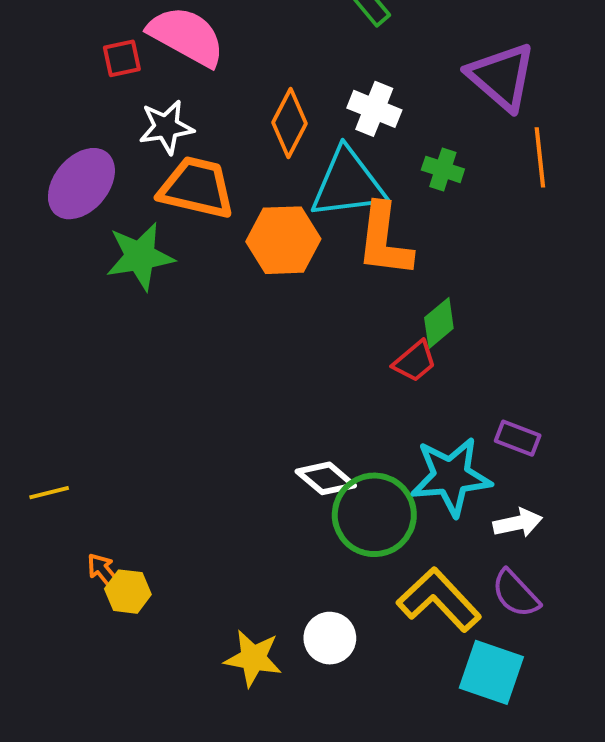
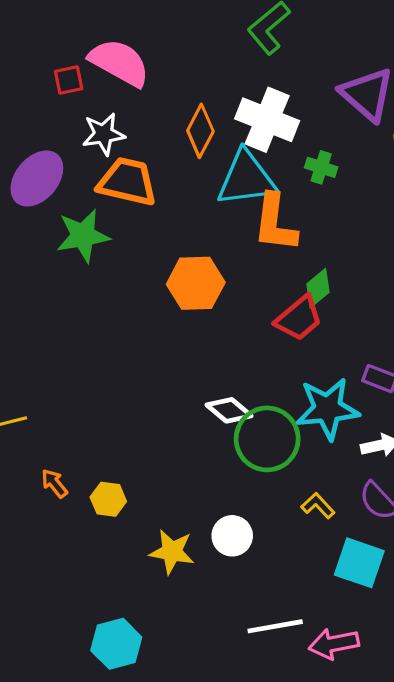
white cross: (374, 109) -> (267, 120), size x1.5
orange hexagon: (283, 240) -> (196, 283), moved
red trapezoid: (415, 361) -> (299, 318), size x1.4
yellow hexagon: (128, 592) -> (108, 499), moved
yellow L-shape: (439, 600) -> (318, 506), size x0.5

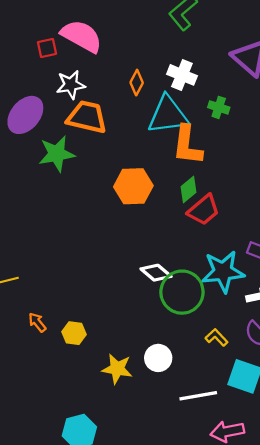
white cross: (267, 120) -> (182, 75), size x0.7
orange diamond: (200, 131) -> (137, 83), size x0.7
green diamond: (318, 288) -> (188, 189), moved
white line: (275, 626) -> (198, 396), moved

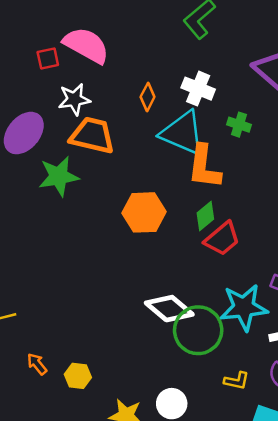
cyan triangle: (168, 115) -> (182, 133), turned 30
white diamond: (156, 273) -> (169, 309), size x1.4
yellow L-shape: (217, 337) -> (237, 381), turned 145

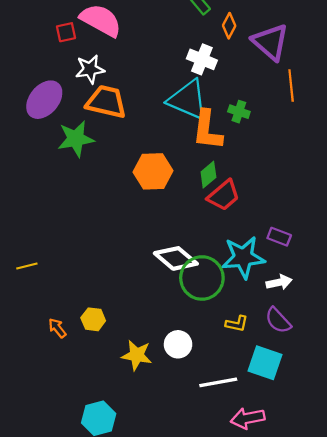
orange diamond: (148, 97) -> (229, 26), moved
green cross: (239, 125) -> (239, 112), moved
orange arrow: (37, 364) -> (57, 328), moved

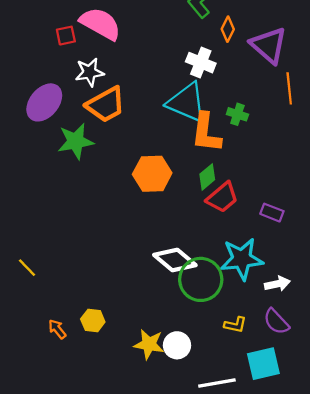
orange trapezoid: (106, 102) -> (106, 105), turned 138
purple rectangle: (279, 237) -> (272, 213), moved
yellow line: (27, 266) -> (27, 268), turned 60
yellow star: (137, 355) -> (149, 344), moved
cyan square: (265, 363) -> (263, 364), turned -32

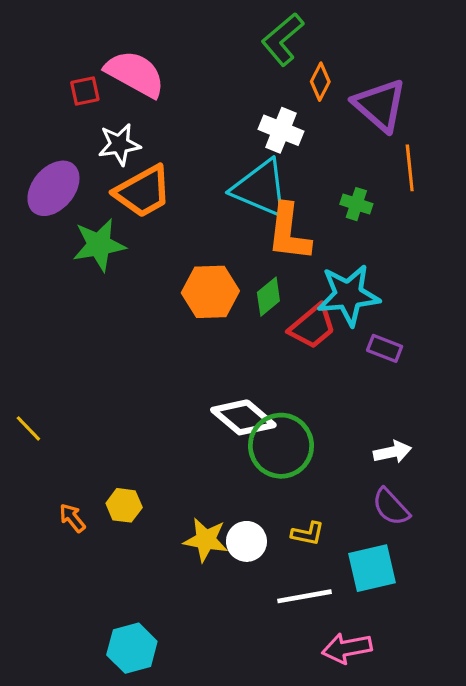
green cross: (237, 114) -> (356, 204), moved
green diamond: (207, 177) -> (268, 297), moved
cyan star: (242, 259) -> (348, 295), moved
yellow L-shape: (235, 325) -> (308, 534), moved

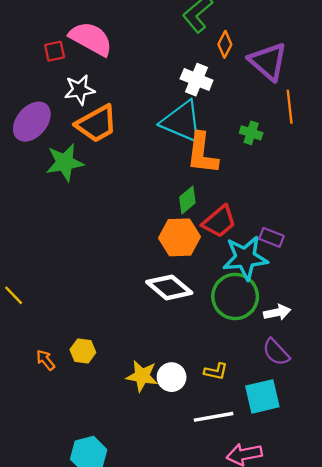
orange hexagon: (210, 292) -> (179, 237), moved
cyan star: (348, 295) -> (245, 258), moved
green circle: (281, 446) -> (235, 296), moved

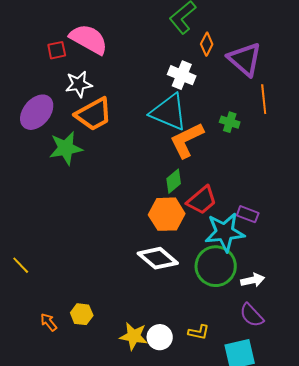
orange L-shape: (202, 153) -> (187, 140), turned 57

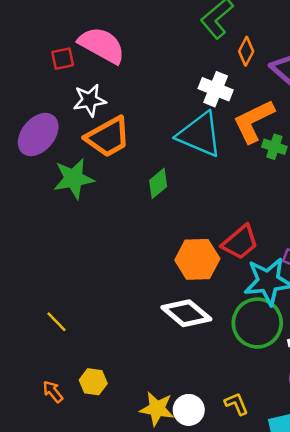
orange L-shape: (187, 140) -> (254, 121), moved
green diamond: (174, 181) -> (158, 183), moved
yellow line: (21, 265) -> (57, 322), moved
yellow L-shape: (199, 332) -> (236, 404), turned -125

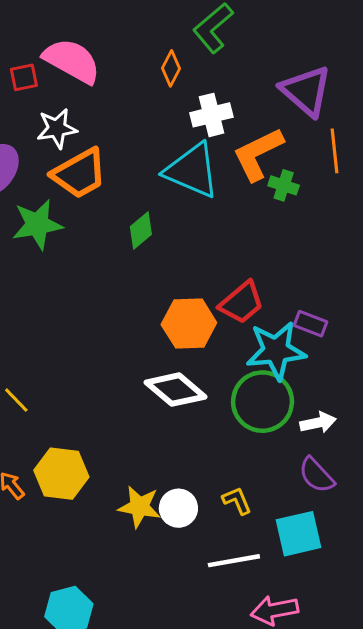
orange diamond: (246, 51) -> (171, 68), moved
white cross: (216, 89) -> (211, 115), turned -36
yellow hexagon: (93, 382) -> (61, 474), size x1.6

